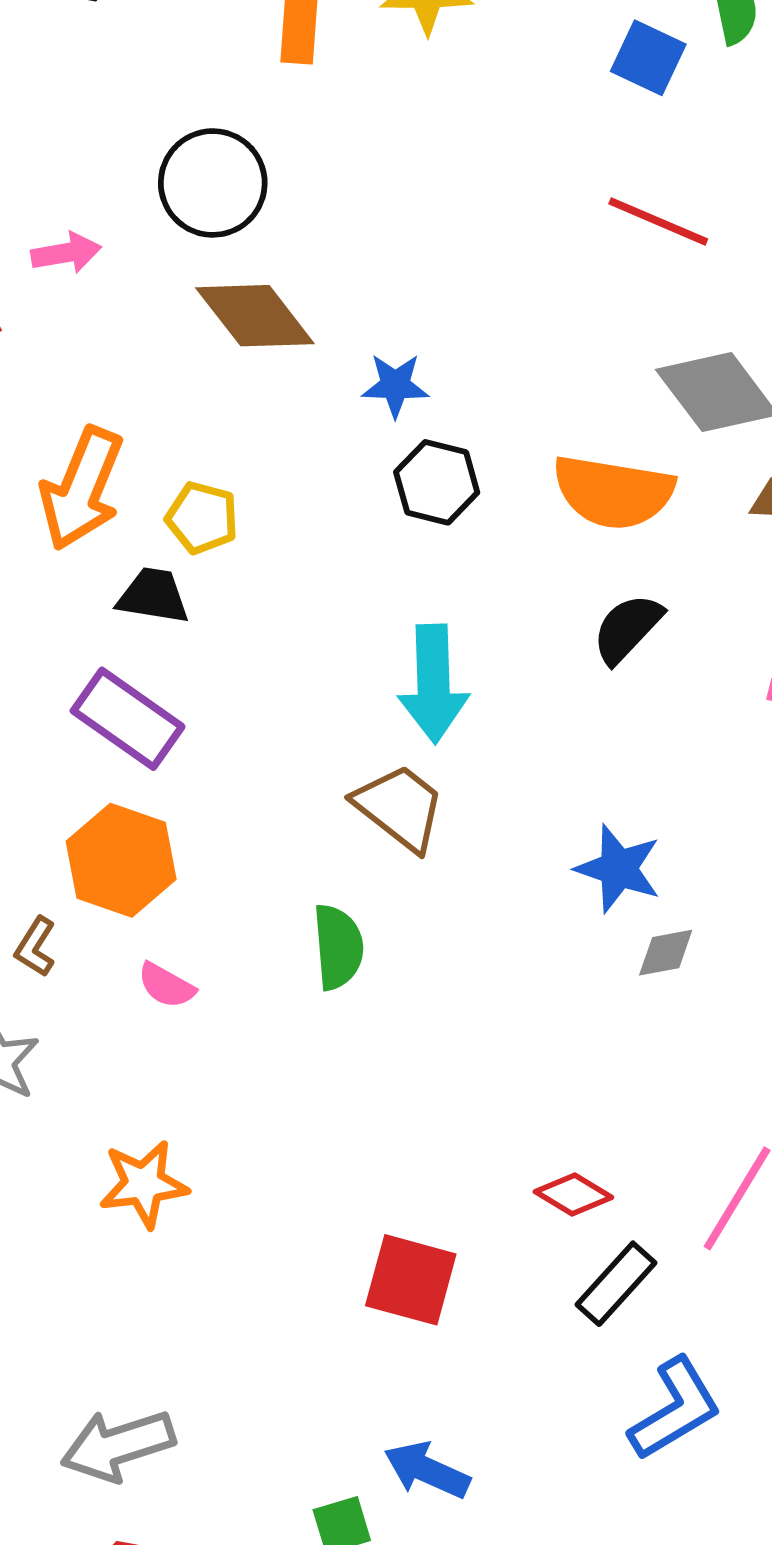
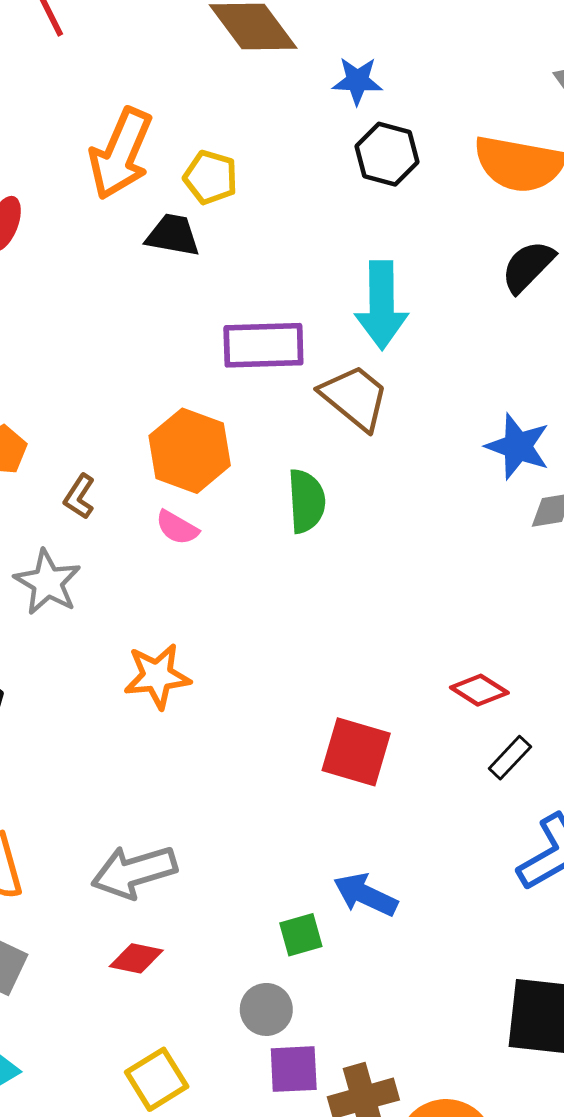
purple rectangle: (128, 719) -> (263, 345), moved, turned -38
orange hexagon: (121, 860) -> (190, 451), moved
black rectangle: (616, 1284) -> (510, 758), size x0.7

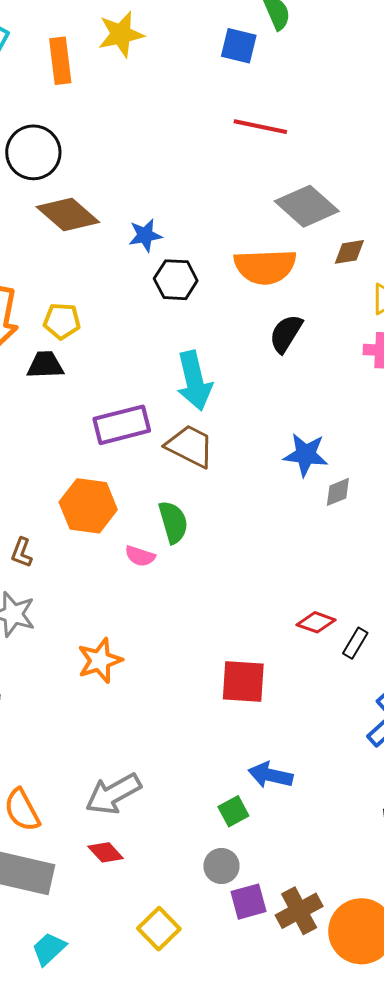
pink semicircle: (177, 528) -> (140, 556), moved
black rectangle: (510, 758) -> (355, 643), moved
red diamond: (136, 958) -> (106, 852), moved, turned 48

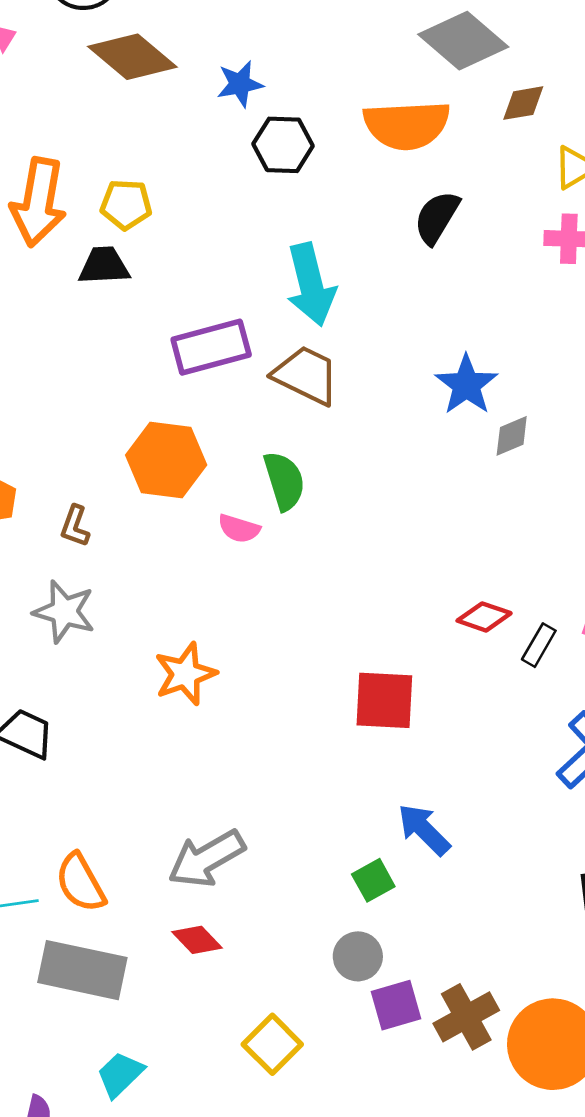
blue star: (306, 455) -> (466, 385), turned 30
blue arrow: (270, 775) -> (424, 830), turned 33

